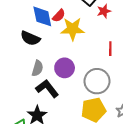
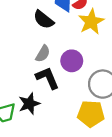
yellow star: (73, 29) -> (91, 22), turned 30

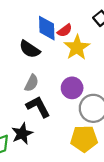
purple circle: (72, 61) -> (72, 88), moved

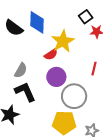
red semicircle: (65, 30) -> (51, 54), moved
black semicircle: (30, 49) -> (14, 28), moved

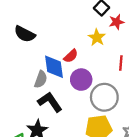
blue diamond: (37, 22) -> (54, 67), moved
yellow star: (63, 41) -> (97, 38), moved, size x0.7

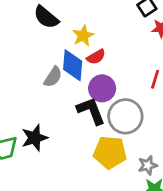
yellow star: (97, 38) -> (83, 36), moved
black L-shape: (50, 102) -> (91, 111), moved

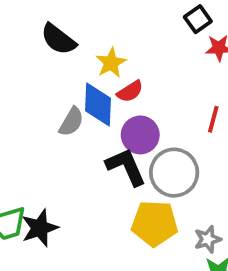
black star: (35, 138) -> (40, 228), moved

